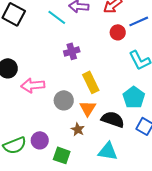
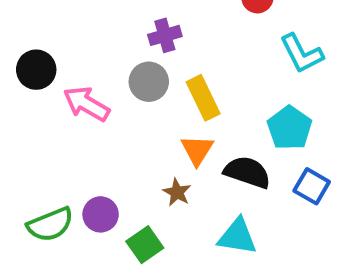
pink arrow: (33, 85) -> (86, 104), turned 35
gray circle: (64, 100) -> (149, 82), moved
green square: (62, 155) -> (145, 245), turned 36

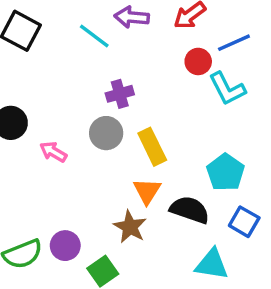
cyan L-shape: (302, 54) -> (227, 89), moved
pink arrow: (86, 104) -> (53, 152), size x0.7
brown star: (177, 192) -> (130, 227), size x1.4
cyan triangle: (237, 237) -> (212, 264), moved

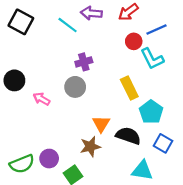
yellow rectangle: (152, 147) -> (129, 88), moved
brown star: (130, 227) -> (90, 147), turned 30

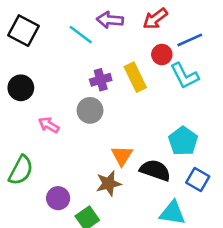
black circle: (14, 80) -> (21, 88), moved
yellow rectangle: (129, 88) -> (135, 77), moved
green semicircle: (22, 164) -> (21, 170), moved, turned -40

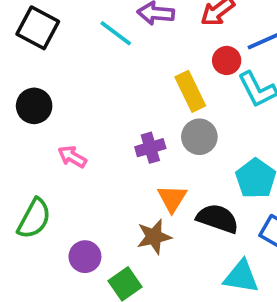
purple cross: (101, 80) -> (150, 148), moved
gray circle: (90, 110) -> (199, 137), moved

